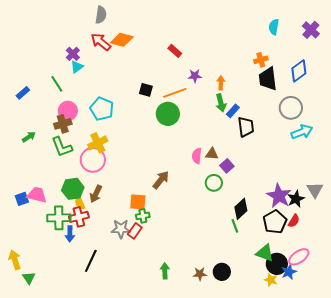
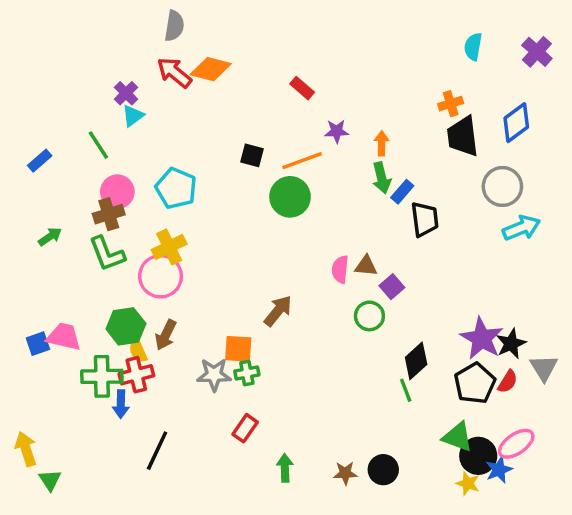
gray triangle: (315, 190) -> (544, 368), moved
gray star: (121, 229) -> (214, 375), moved
red rectangle: (135, 231) -> (245, 428), moved

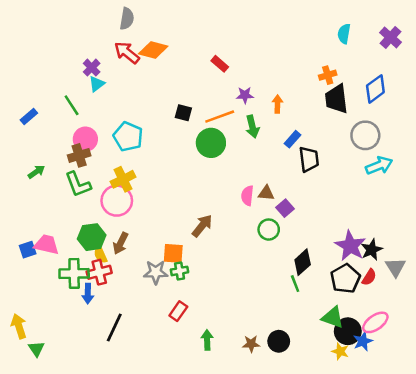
green arrow: (382, 178) -> (252, 127), moved

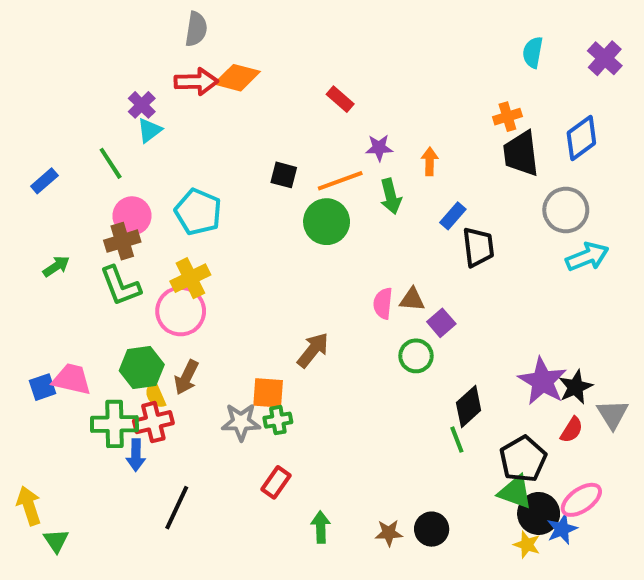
red arrow: (127, 52) -> (196, 82), turned 140
black pentagon: (345, 278) -> (523, 459), moved

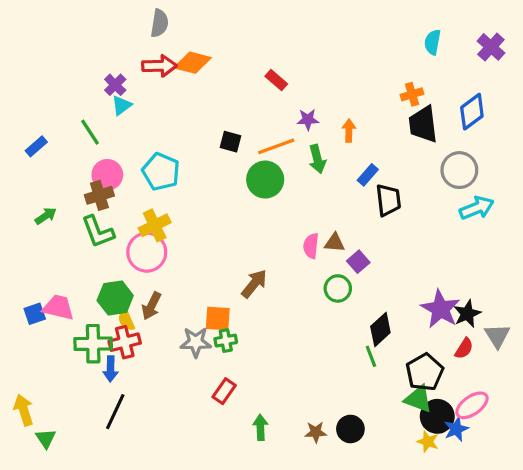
black line: (177, 508) -> (115, 412), moved

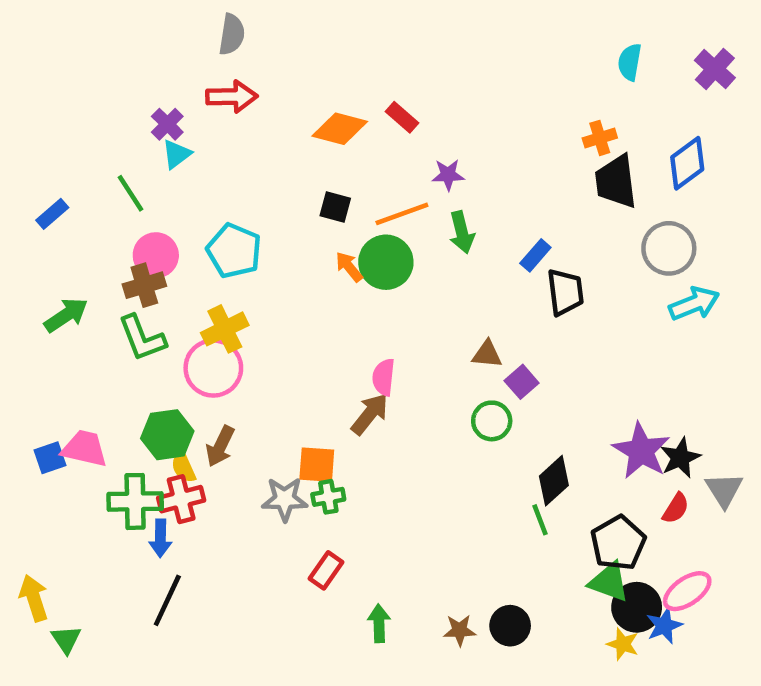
orange diamond: (193, 63) -> (340, 129), moved
orange arrow: (349, 131) -> (349, 267), moved, turned -40
green arrow: (46, 216) -> (66, 315), size x1.4
pink semicircle: (311, 246) -> (384, 377), moved

